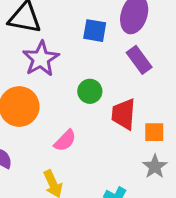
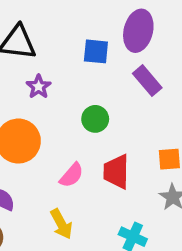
purple star: (41, 59) -> (39, 87), size x0.6
red trapezoid: (124, 114) -> (116, 172), moved

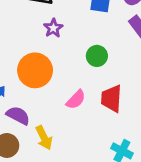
yellow arrow: (61, 224) -> (44, 138), moved

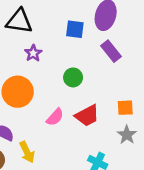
red trapezoid: (112, 99) -> (87, 116), turned -120

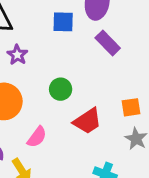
green circle: (73, 77) -> (61, 89), moved
pink semicircle: (55, 117) -> (37, 137), moved

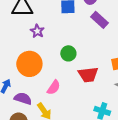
red trapezoid: (87, 121) -> (88, 75), turned 30

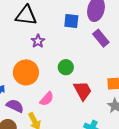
red trapezoid: (88, 75) -> (83, 91), turned -120

